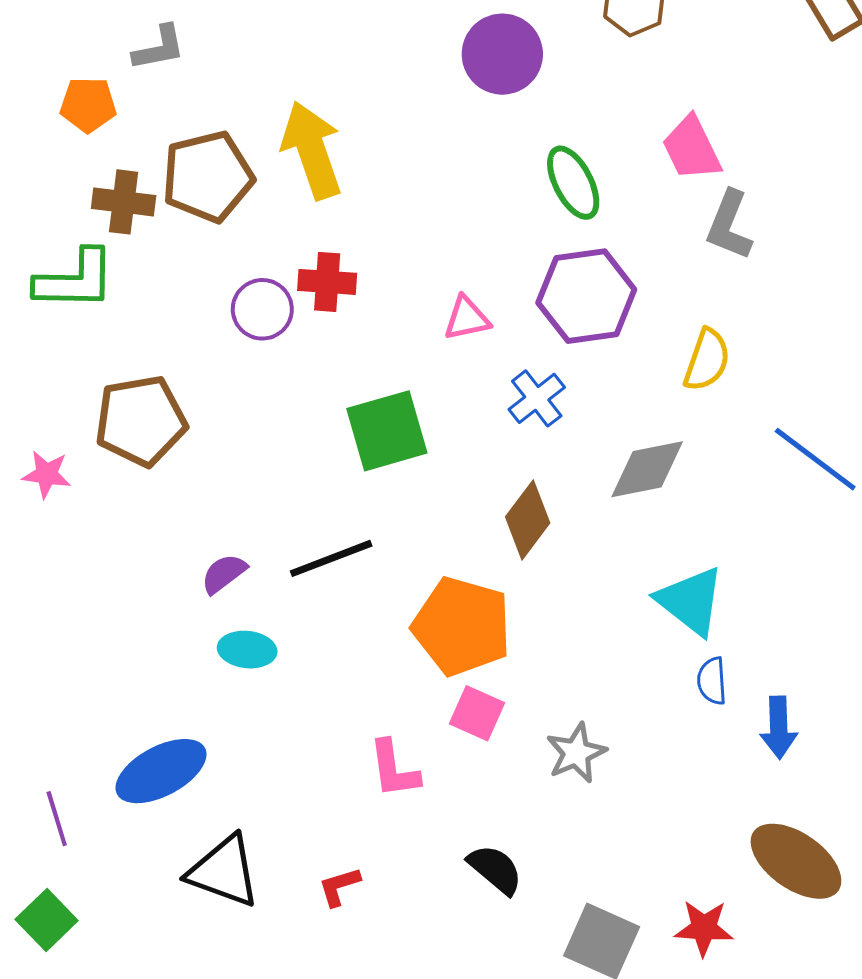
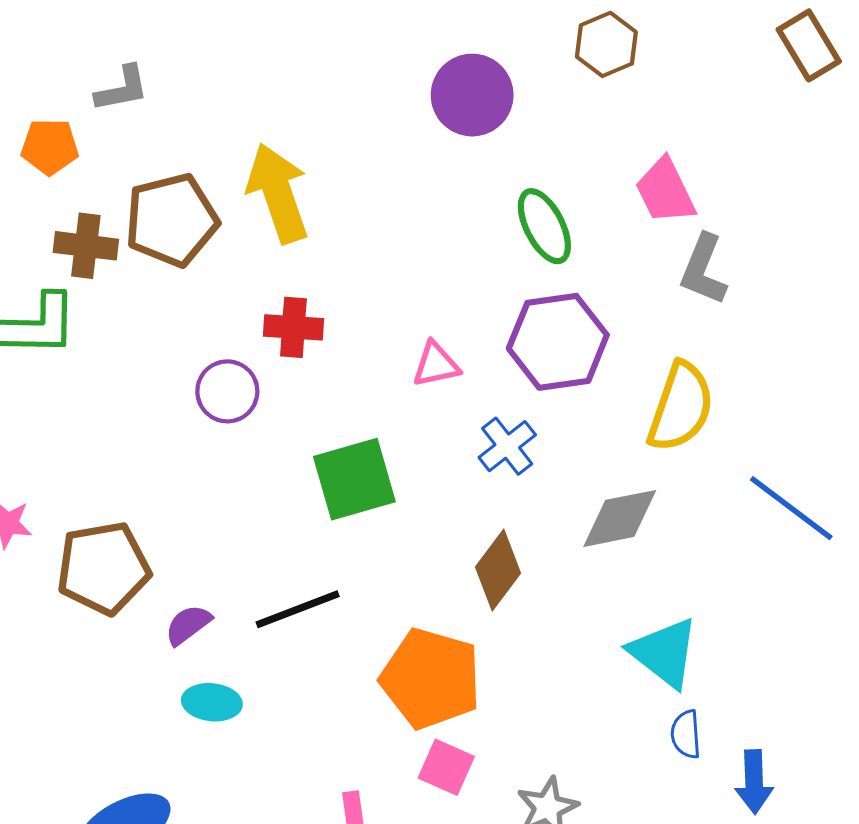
purple circle: (262, 309) -> (227, 391), moved
yellow semicircle: (707, 360) -> (681, 407), size x1.4
brown pentagon: (141, 421) -> (103, 568), moved

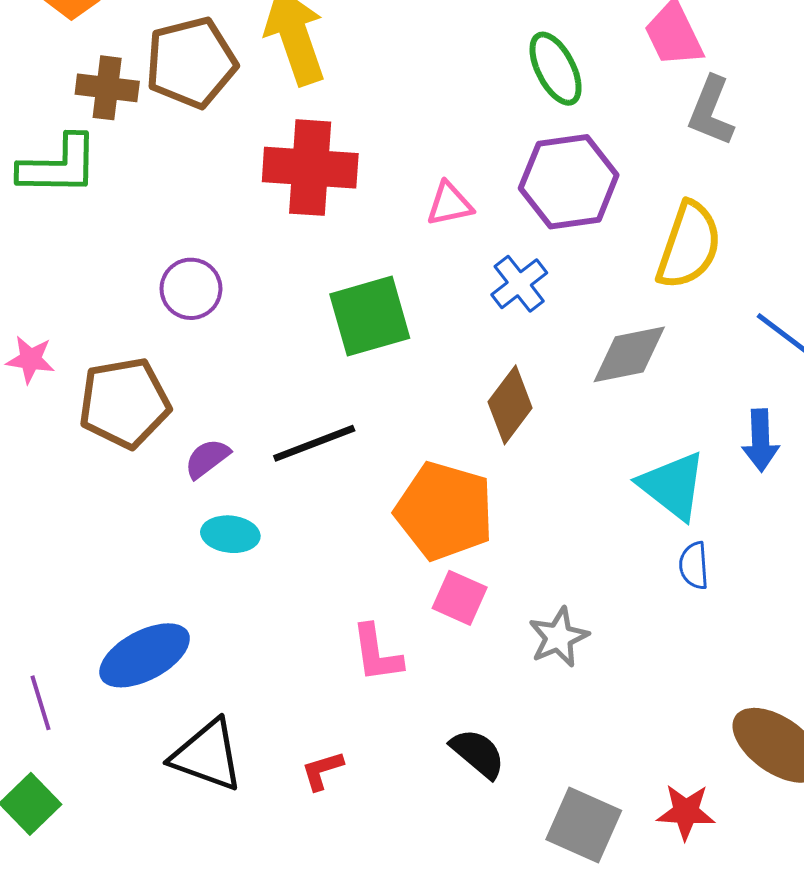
red cross: (293, 327) -> (310, 168), size x1.6
purple circle: (227, 391) -> (191, 289), moved
blue arrow: (754, 782) -> (761, 440), moved

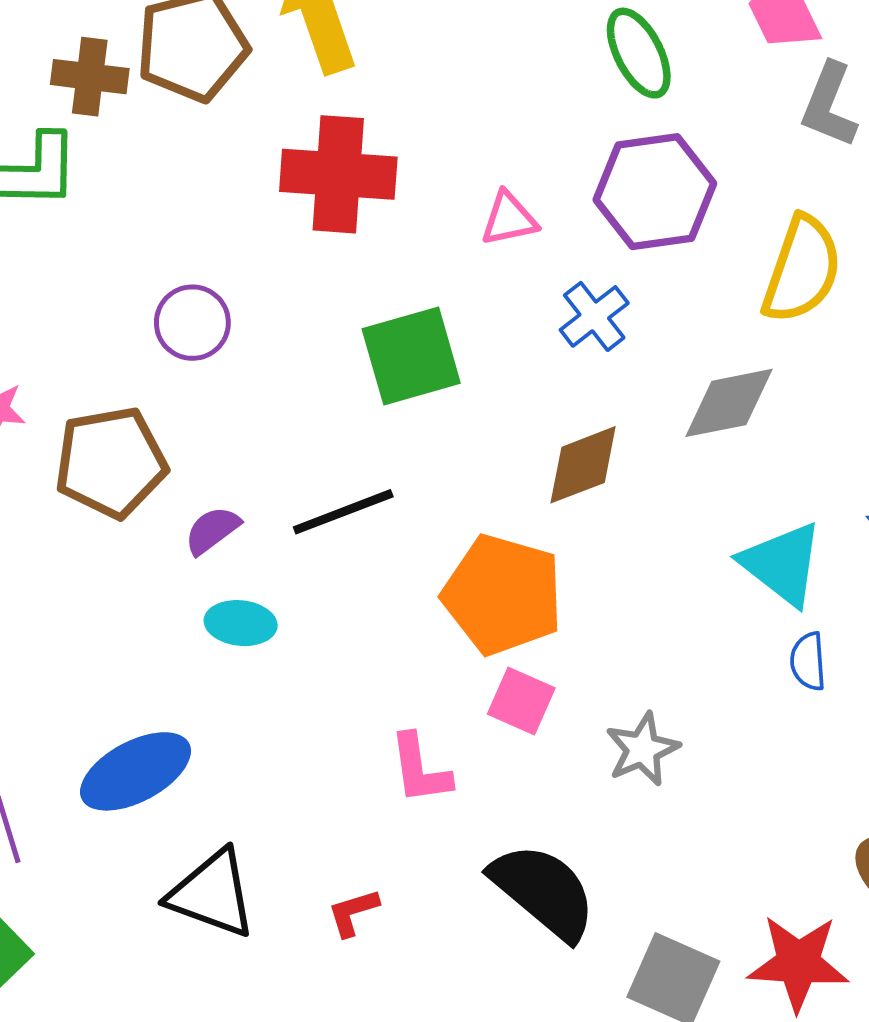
brown diamond: (510, 405) -> (583, 465), turned 32
black semicircle: (478, 753) -> (544, 891), size x1.6
red star: (686, 812) -> (798, 963), size x1.4

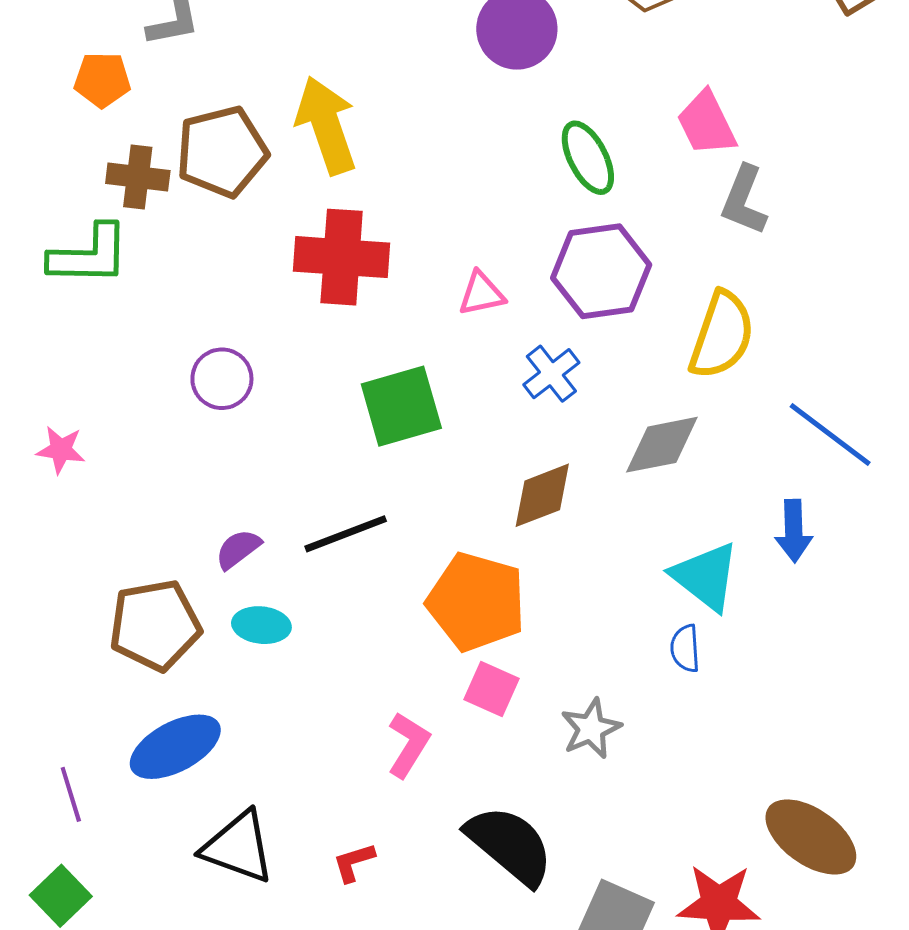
brown pentagon: (111, 462) -> (155, 625), moved
blue semicircle: (808, 661) -> (685, 648), moved
pink L-shape: (420, 769) -> (408, 745), turned -140

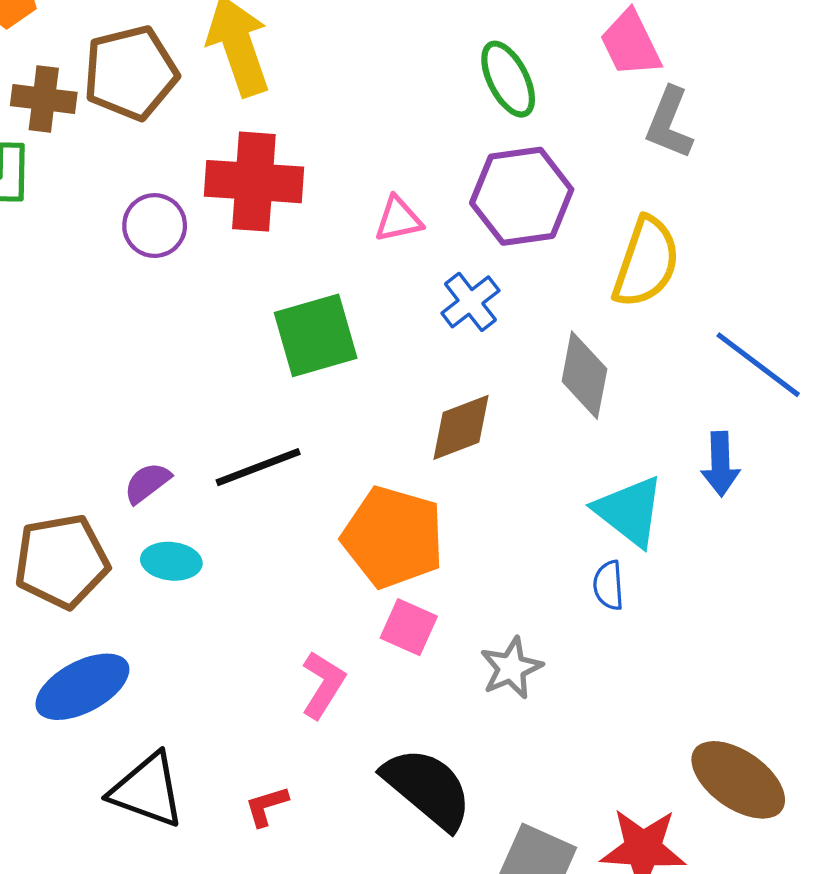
purple circle: (222, 379) -> (155, 226), moved
gray diamond: (662, 445) -> (584, 375), turned -68

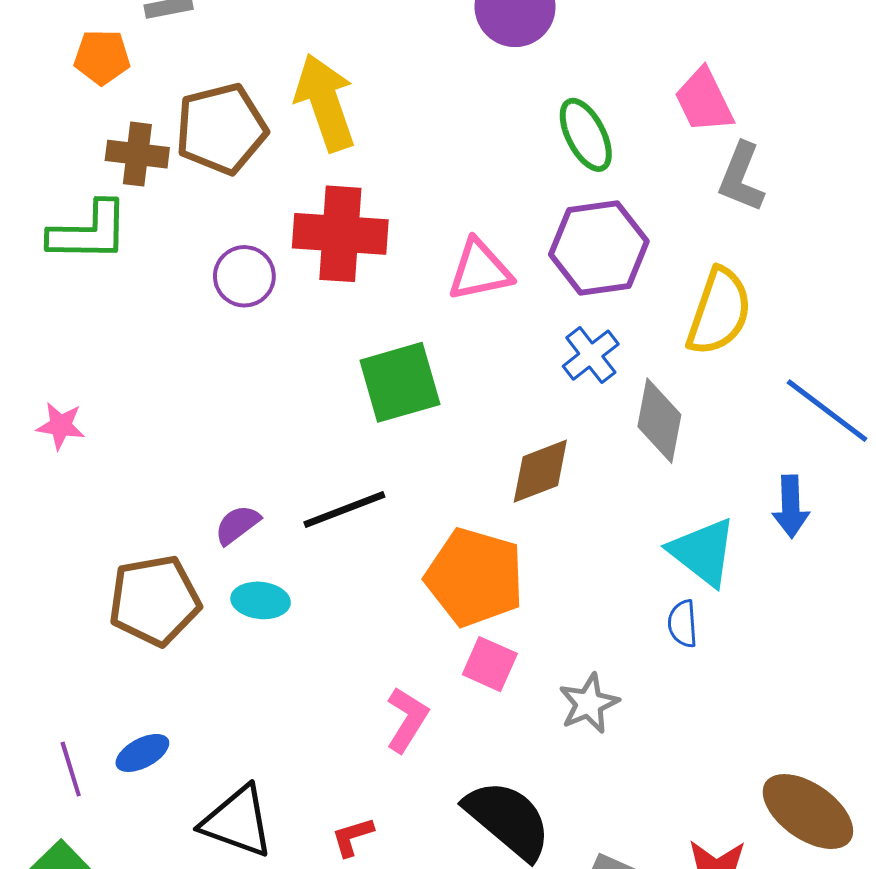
pink triangle: (398, 219) -> (480, 270), size x1.4
blue cross: (470, 302) -> (591, 355), moved
blue ellipse: (82, 687) -> (142, 753), moved, size x0.6

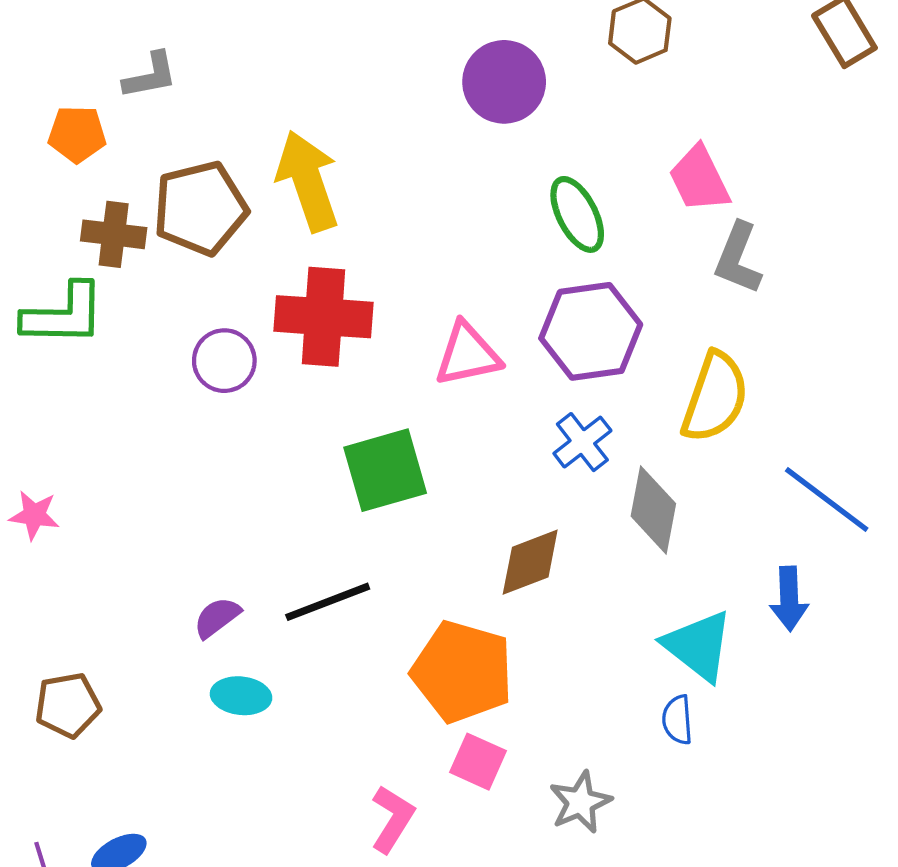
brown pentagon: (155, 600) -> (68, 705), moved, size x0.7

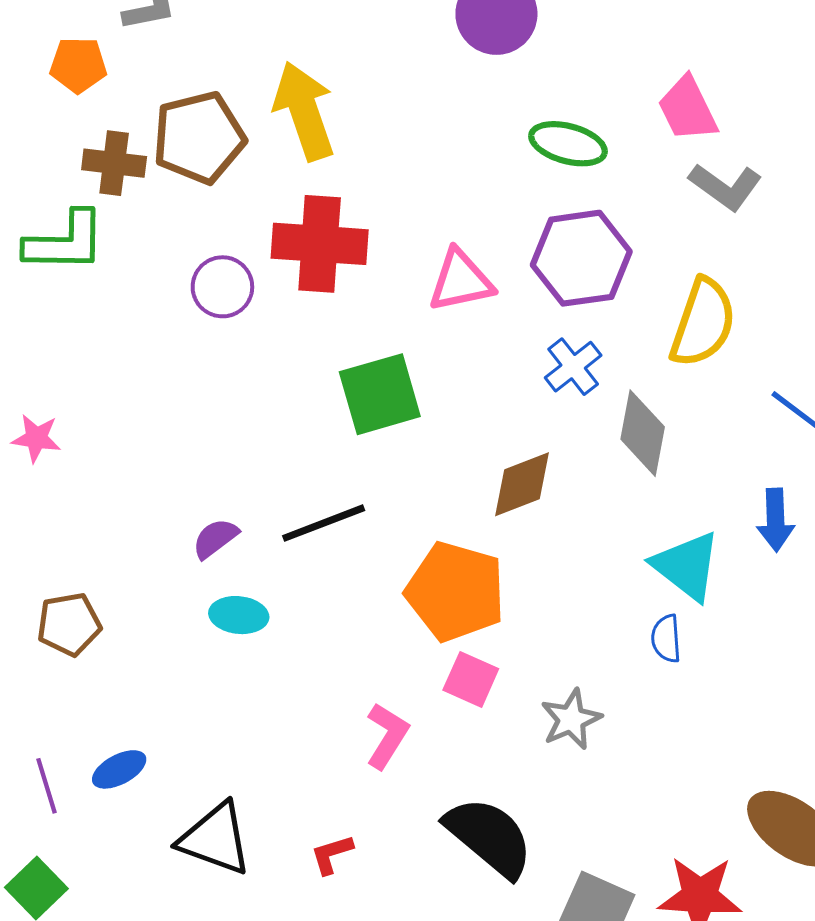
green ellipse: (577, 214) -> (568, 144), turned -48
gray L-shape: (738, 258) -> (725, 187), turned -76

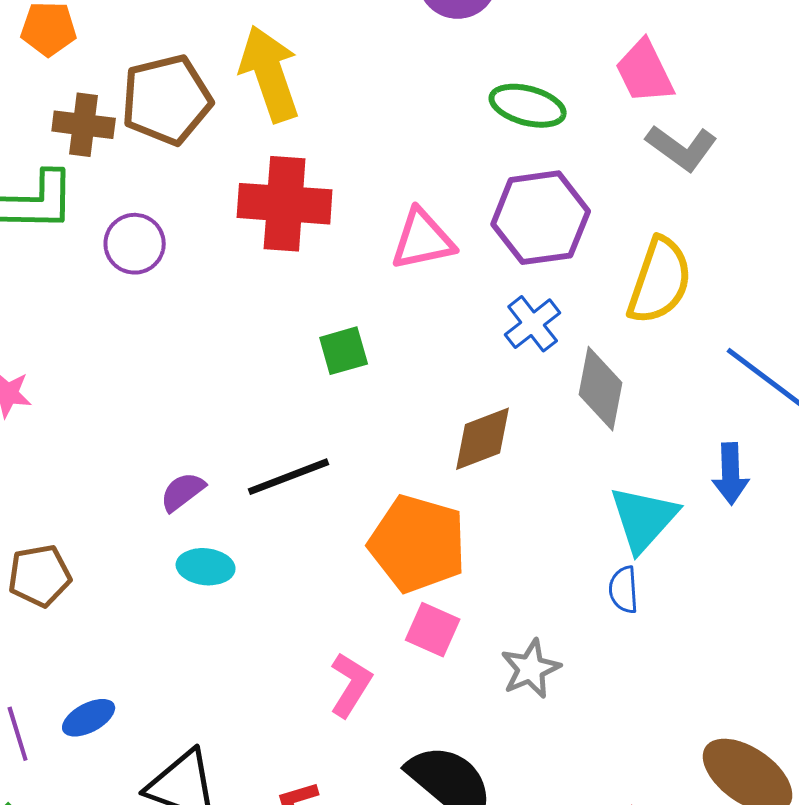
purple circle: (222, 287) -> (135, 244), moved
green square: (380, 394) -> (344, 351), size x0.6
cyan triangle: (687, 566) -> (644, 519), turned 34

